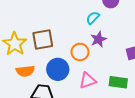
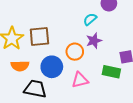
green rectangle: (118, 82) -> (111, 72), moved

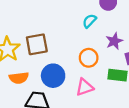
purple star: (94, 41) -> (114, 41), moved
orange circle: (75, 52) -> (89, 58), moved

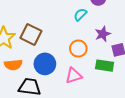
brown square: (37, 44) -> (31, 34), turned 35

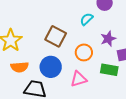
brown square: (31, 34) -> (56, 36), moved

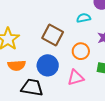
cyan semicircle: (87, 19) -> (84, 18), turned 32

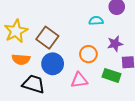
brown square: (53, 35) -> (47, 38), moved

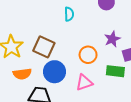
cyan semicircle: (96, 21) -> (69, 14), moved, turned 104

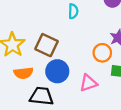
orange circle: (88, 55) -> (102, 53), moved

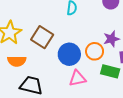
blue circle: (57, 71) -> (69, 54), moved

